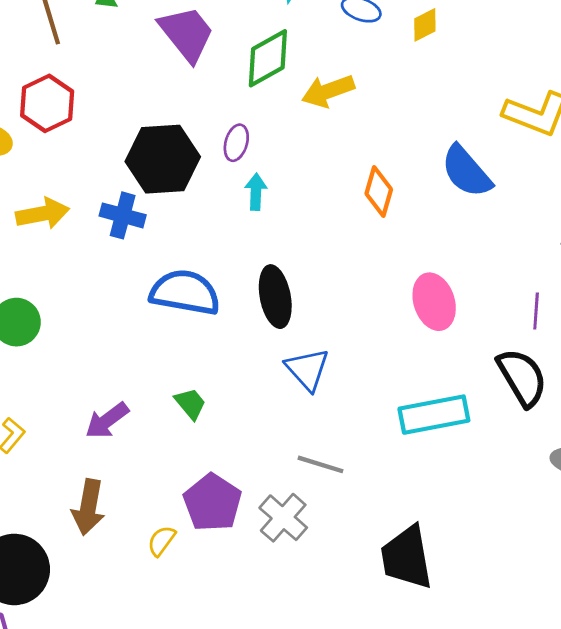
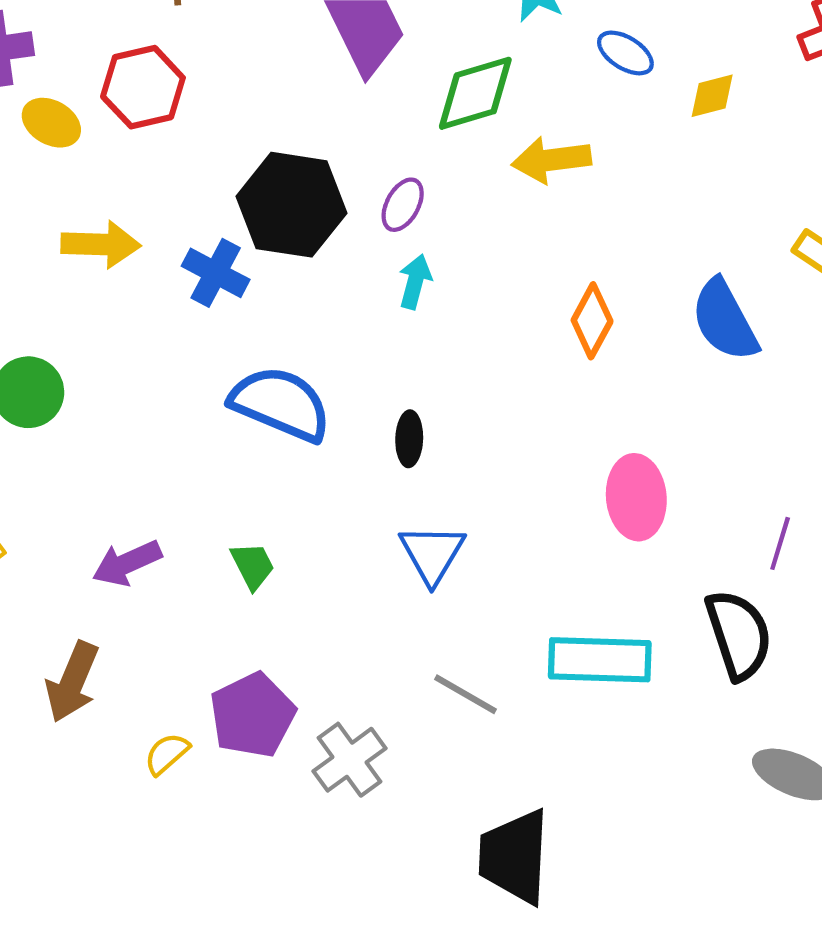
black ellipse: (275, 297) -> (409, 439), size x0.6
gray line: (321, 464) -> (466, 694), moved

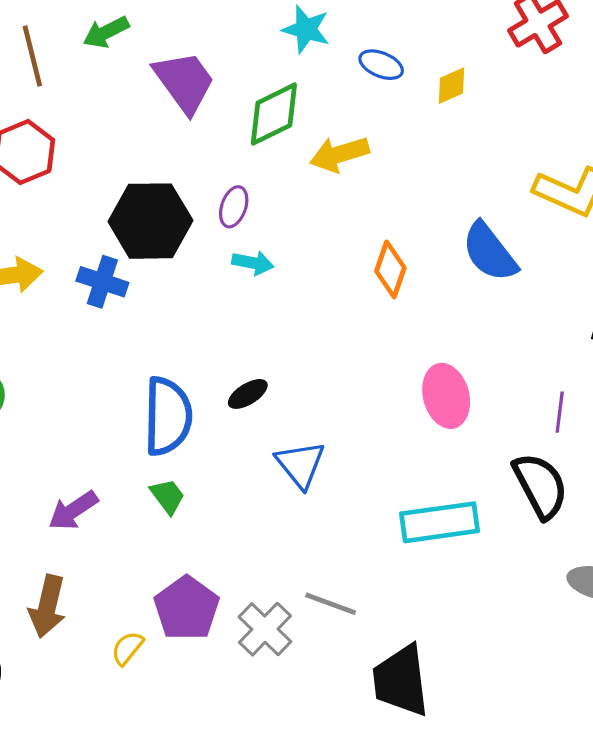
cyan arrow: (415, 282) -> (253, 263), turned 96
blue semicircle: (281, 404) -> (168, 416), moved, turned 78
black ellipse: (409, 439) -> (248, 394), moved, turned 66
gray line: (466, 694) -> (331, 604), moved

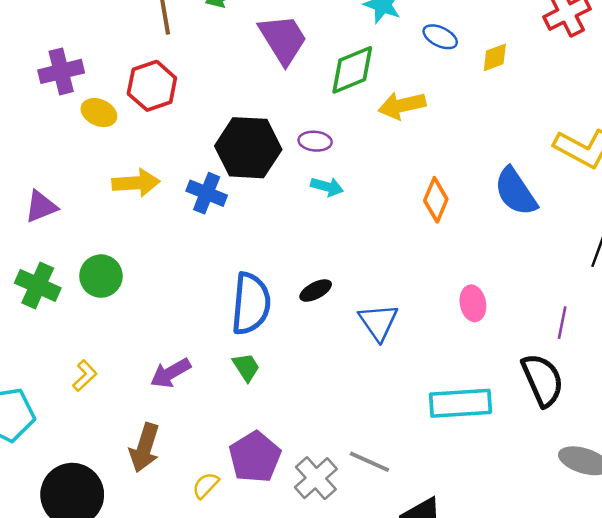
purple ellipse: (234, 207) -> (315, 141), turned 72
pink ellipse: (446, 396) -> (473, 303), size x0.7
blue triangle: (300, 464) -> (378, 322), moved

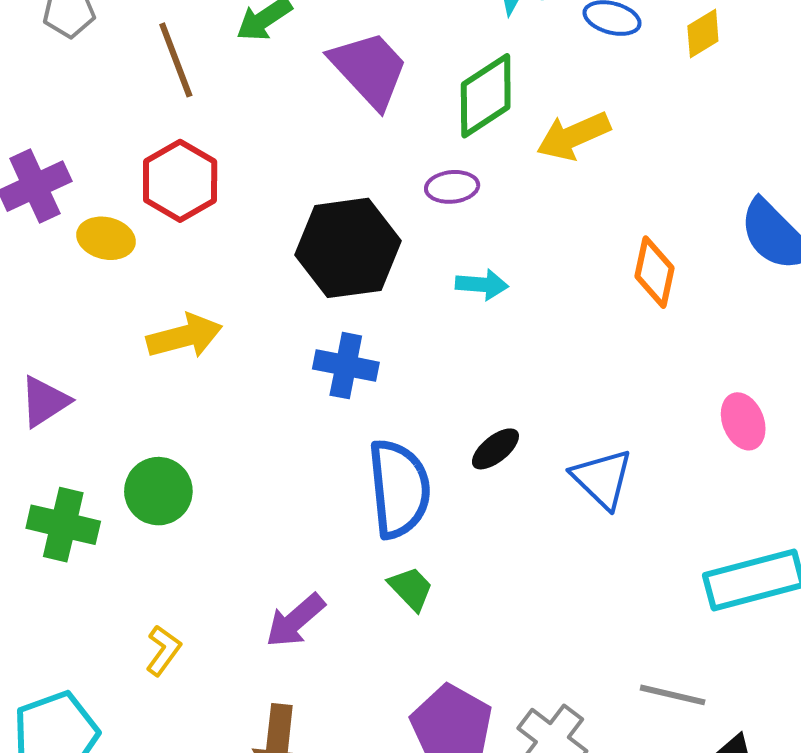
purple ellipse: (315, 141) -> (452, 187), moved
blue cross: (207, 193) -> (346, 366), moved
gray line: (369, 462) -> (673, 695), moved

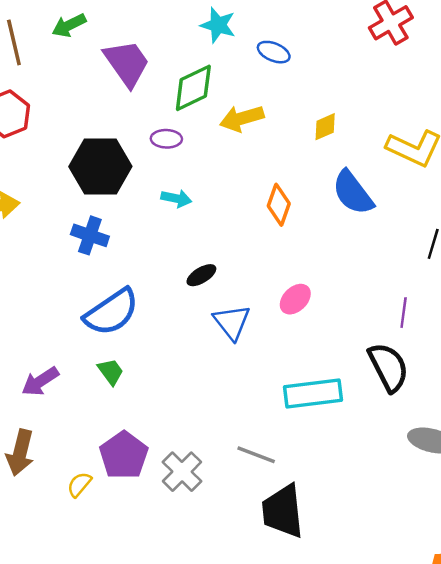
yellow diamond: (703, 34) -> (325, 127), moved
pink ellipse: (743, 421) -> (295, 299), moved, turned 60
black ellipse: (495, 449) -> (201, 275), moved
blue semicircle: (399, 489) -> (112, 312), turned 54

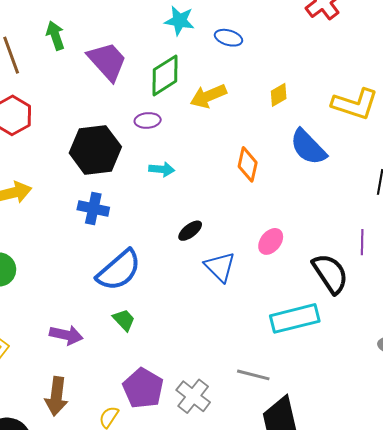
green arrow: (69, 25) -> (55, 35), turned 104
black semicircle: (388, 367) -> (330, 273), moved
purple arrow: (40, 381) -> (66, 335), turned -128

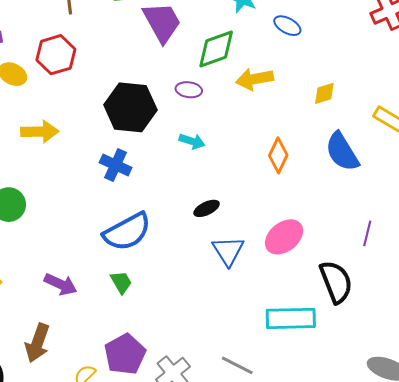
pink ellipse: (271, 241) -> (284, 237), size x1.4
purple line: (362, 242) -> (367, 233), moved

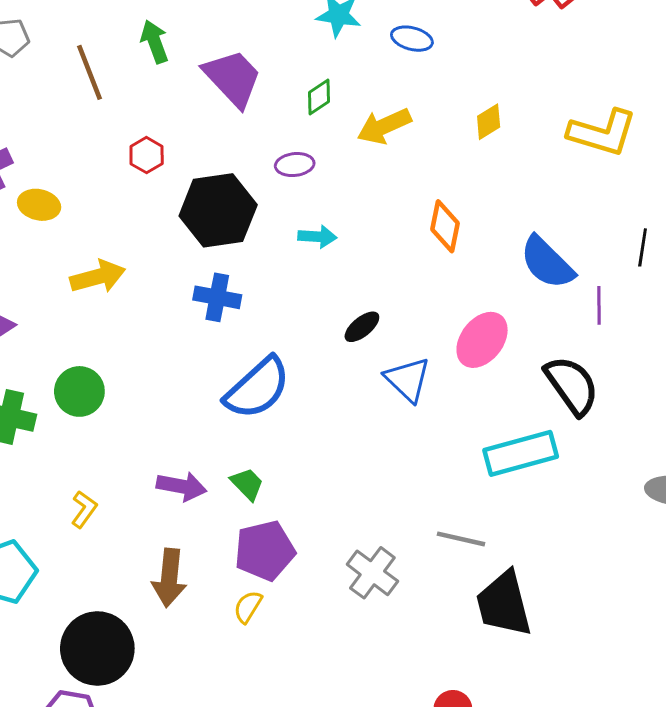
green diamond: (216, 49) -> (319, 97), size x0.6
red hexagon: (56, 55) -> (147, 155), moved, size x0.6
blue semicircle: (342, 152) -> (547, 263), moved
green trapezoid: (121, 282) -> (247, 484), moved
purple pentagon: (125, 354) -> (265, 551), moved, turned 30

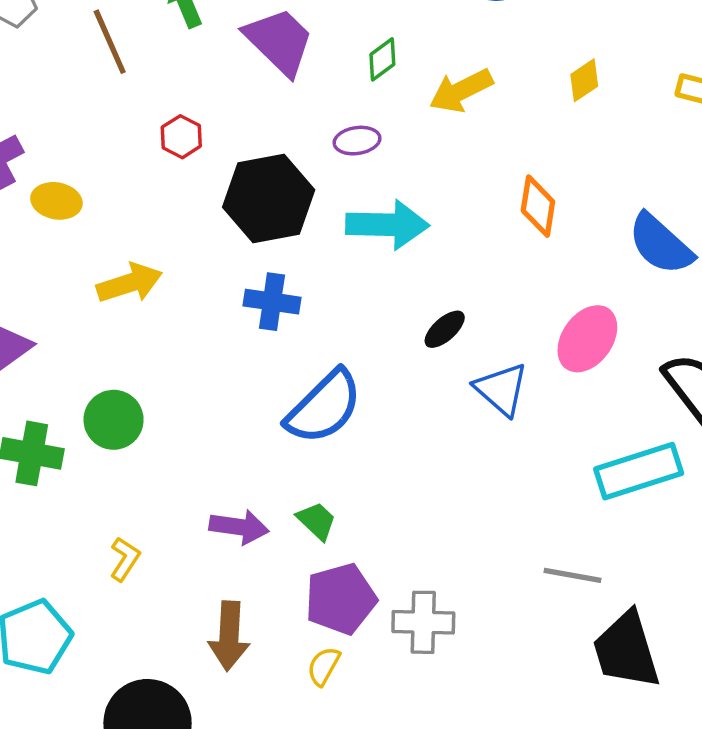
cyan arrow: (317, 237) -> (387, 225), size x1.8
gray cross: (372, 573) -> (423, 622), moved, turned -33

